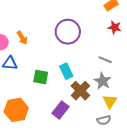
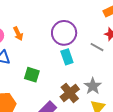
gray line: (105, 60) -> (97, 47), moved
cyan rectangle: (66, 71) -> (67, 57), moved

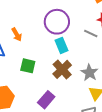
orange arrow: (18, 34) -> (17, 34), moved
brown cross: (70, 93) -> (62, 69), moved

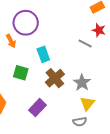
purple circle: (57, 22) -> (26, 23), moved
cyan rectangle: (62, 45) -> (43, 54), moved

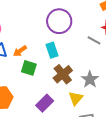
purple circle: (26, 23) -> (59, 21), moved
orange arrow: (11, 41) -> (20, 51), moved, turned 80
yellow triangle: (87, 103) -> (76, 98), moved

